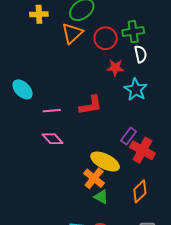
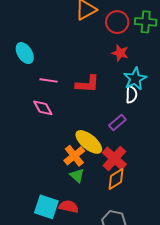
white semicircle: (141, 54) -> (131, 94), moved
red cross: (142, 150) -> (114, 158), moved

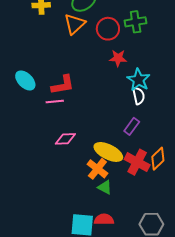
red L-shape: (87, 84) -> (63, 85), moved
pink diamond: (43, 108) -> (65, 139), moved, turned -50
orange diamond: (116, 179) -> (158, 159), moved

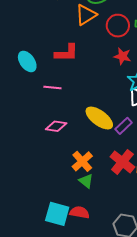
red L-shape: (63, 85) -> (66, 53), moved
yellow ellipse: (108, 152) -> (99, 118), moved

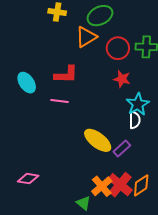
pink line: (52, 88) -> (60, 101), moved
pink diamond: (56, 126) -> (28, 179), moved
orange cross: (82, 161) -> (102, 186), moved

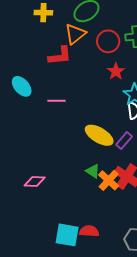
red L-shape: (66, 75) -> (60, 56), moved
red star: (122, 79) -> (116, 71), turned 30
green triangle: (83, 203) -> (93, 171), moved

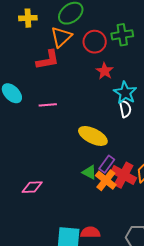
purple rectangle: (124, 140) -> (107, 164), moved

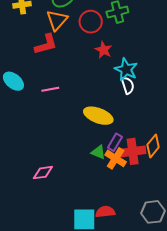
red cross: (124, 175) -> (133, 151), turned -30

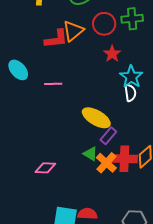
orange triangle: (57, 20) -> (73, 31), moved
purple rectangle: (115, 142) -> (108, 136), moved
pink diamond: (43, 173) -> (45, 168), moved

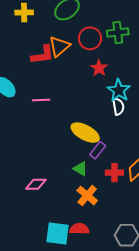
red cross: (124, 159) -> (114, 173), size x0.7
orange cross: (106, 163) -> (87, 196), moved

